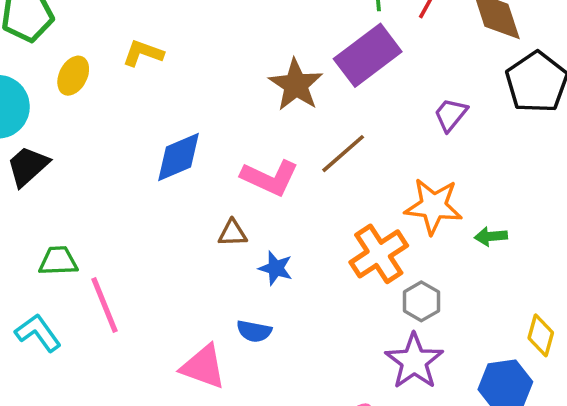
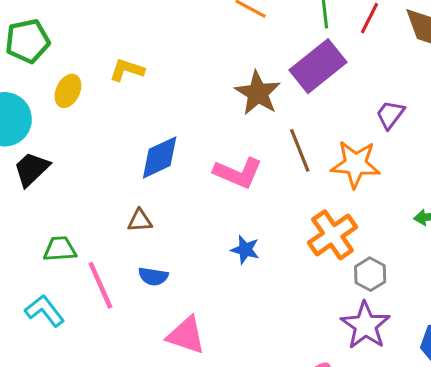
brown line: (343, 154) -> (300, 150), turned -69
orange star: (433, 206) -> (355, 164), moved
brown triangle: (233, 233) -> (140, 221), moved
blue semicircle: (254, 331) -> (153, 276), moved

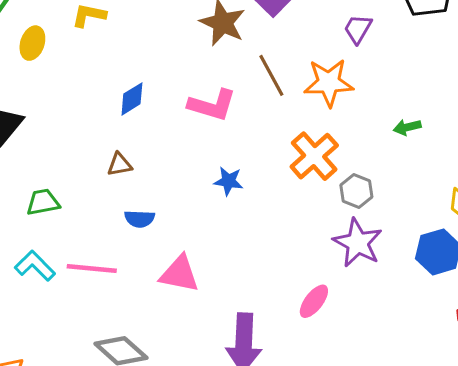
blue diamond: (160, 157) -> (132, 99), size x0.7
pink line: (100, 285) -> (92, 269), moved, turned -54

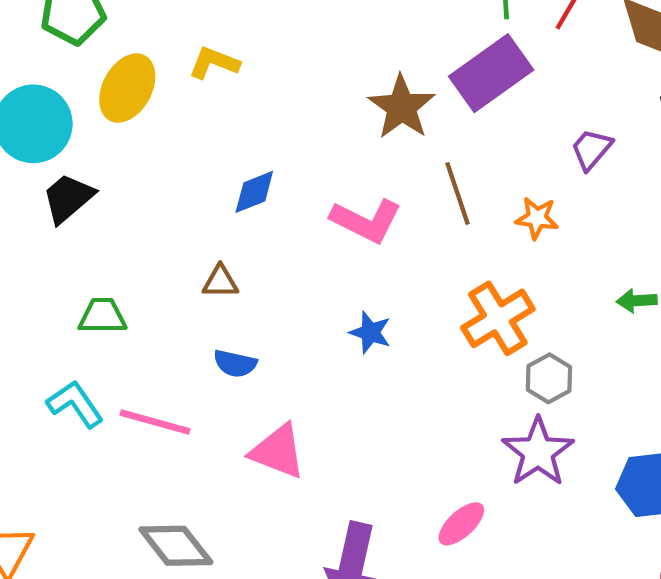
yellow ellipse: (32, 43) -> (127, 88), size x1.4
orange star: (329, 83) -> (537, 218), size x0.6

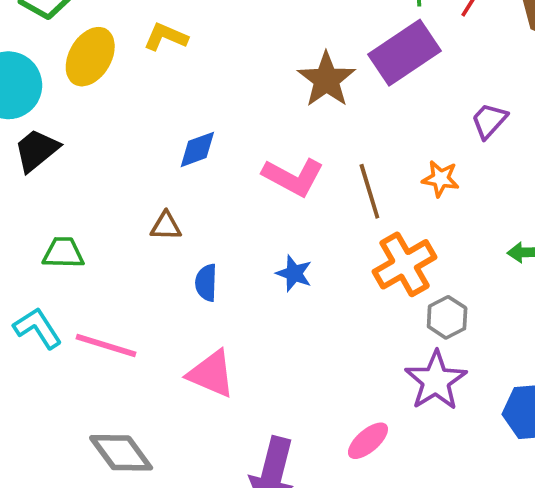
brown line: (458, 193) -> (369, 191), moved
blue semicircle: (235, 364) -> (206, 283), moved, turned 78

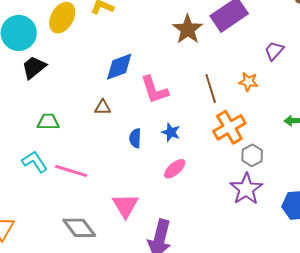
blue diamond: (197, 149) -> (119, 67), size x1.4
pink L-shape: (293, 177) -> (154, 90), moved, turned 44
blue semicircle: (206, 283) -> (135, 138), moved
pink triangle: (211, 374) -> (125, 206), moved, turned 36
pink ellipse: (368, 441) -> (175, 169), moved

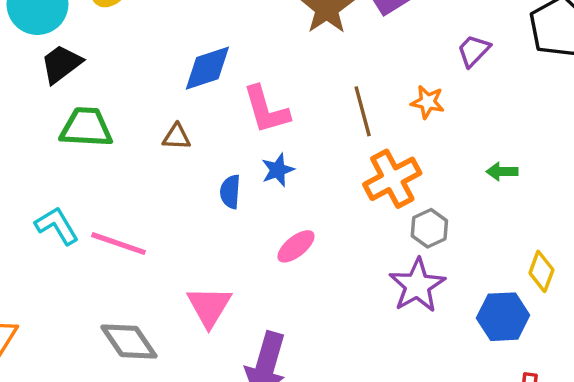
green trapezoid: (48, 122) -> (86, 127), moved, size x1.4
blue star: (171, 132) -> (278, 170), moved, turned 30

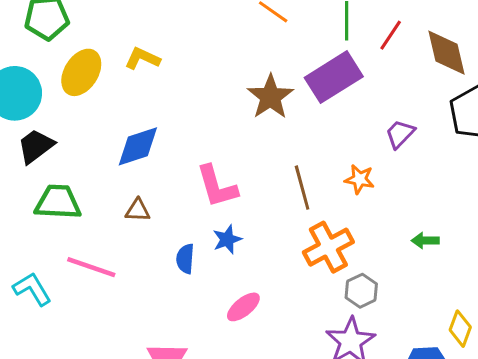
blue diamond: (207, 68) -> (138, 146), moved
pink line: (119, 244) -> (91, 267), moved

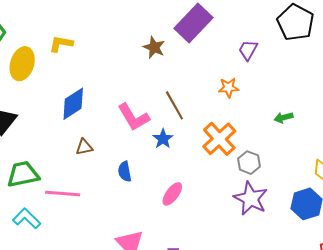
brown star: (270, 97) -> (154, 47), size x0.7
brown line: (302, 188) -> (174, 105), moved
green trapezoid: (58, 202) -> (23, 174), moved
blue star: (227, 239) -> (163, 139), moved

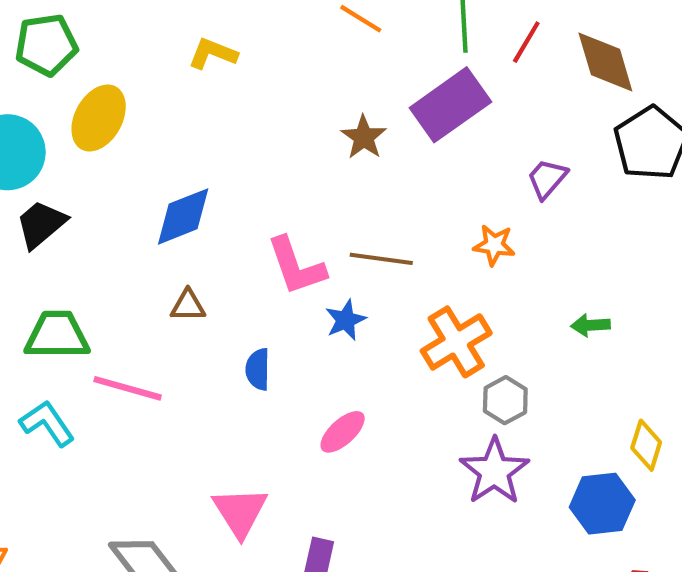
yellow L-shape: (61, 44) -> (213, 53), moved
brown line: (174, 105) -> (381, 259), turned -64

